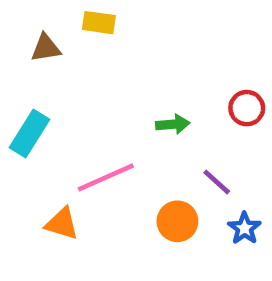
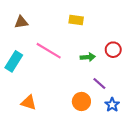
yellow rectangle: (99, 23) -> (76, 20), moved
green arrow: (173, 124) -> (88, 57), moved
pink line: (106, 177) -> (49, 51), moved, turned 55

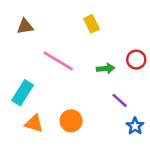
yellow rectangle: (76, 20) -> (92, 24), turned 56
cyan rectangle: (14, 61) -> (23, 93), moved
orange circle: (81, 101) -> (71, 121), moved

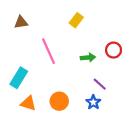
yellow rectangle: (92, 24) -> (76, 20), turned 64
pink line: (58, 61) -> (49, 51), turned 35
blue star: (135, 126) -> (93, 102), moved

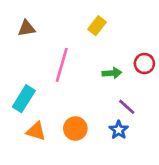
pink line: (49, 51) -> (62, 65), turned 40

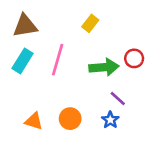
brown triangle: (27, 28) -> (25, 26), size x1.5
green arrow: (112, 73) -> (104, 67), size x1.6
cyan rectangle: (24, 99) -> (22, 61), moved

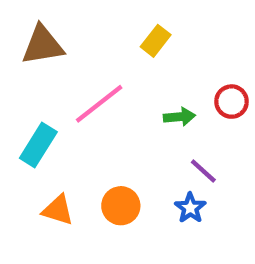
pink line: (58, 60) -> (99, 104), turned 36
cyan rectangle: (22, 61) -> (38, 145), moved
green arrow: (104, 67) -> (179, 117), size x0.6

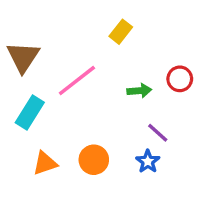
brown triangle: (43, 45) -> (23, 57), moved, turned -48
orange triangle: (58, 210) -> (45, 163), turned -36

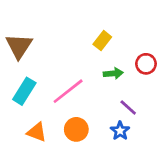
yellow rectangle: (121, 32) -> (102, 41), moved
pink line: (77, 81) -> (68, 91), moved
orange triangle: (45, 163) -> (37, 132), turned 40

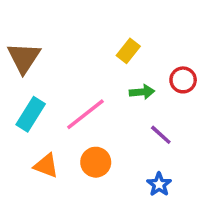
blue star: (120, 131) -> (159, 184), moved

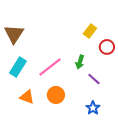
yellow rectangle: (128, 51) -> (90, 31), moved
green arrow: (142, 92) -> (80, 62), moved, turned 112

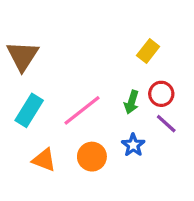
red circle: (107, 47) -> (161, 94), moved
purple line: (94, 79) -> (166, 124), moved
blue star: (93, 108) -> (133, 145), moved

